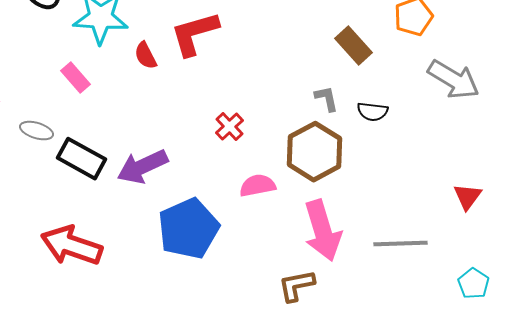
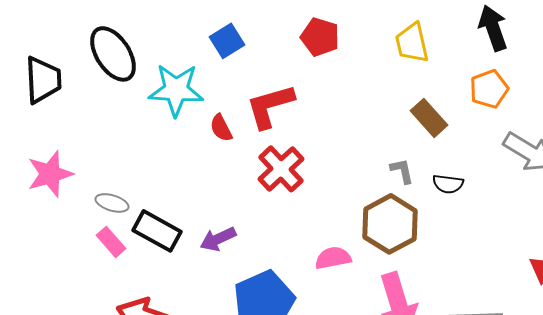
pink rectangle: (76, 78) -> (111, 242), moved
red cross: (230, 127) -> (281, 169), moved, size x1.6
purple arrow: (142, 167) -> (218, 239), size x0.7

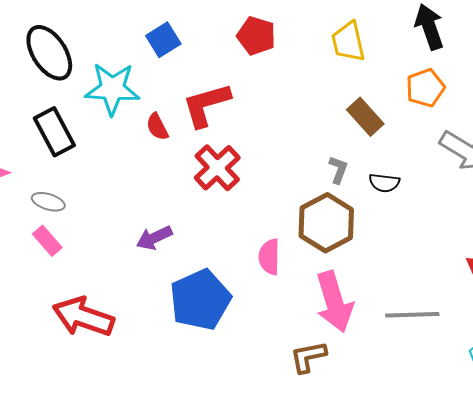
gray L-shape: (402, 171) -> (338, 170), turned 32
black rectangle: (157, 231) -> (54, 132), moved, turned 33
pink semicircle: (333, 258) -> (269, 257), turned -78

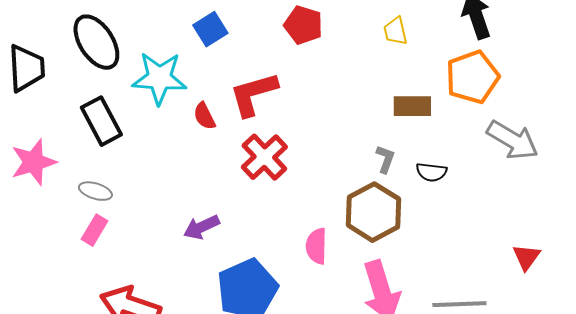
yellow trapezoid: (348, 42) -> (395, 31), size x0.7
orange pentagon: (425, 88) -> (472, 77), size x1.4
brown rectangle: (365, 117) -> (412, 106), turned -48
pink rectangle: (47, 241) -> (94, 230), turned 72

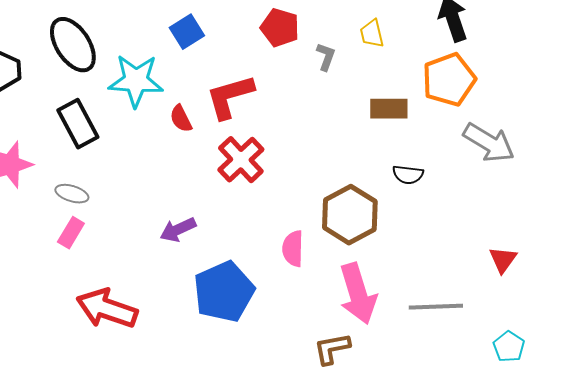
gray L-shape: (385, 159) -> (326, 57), moved

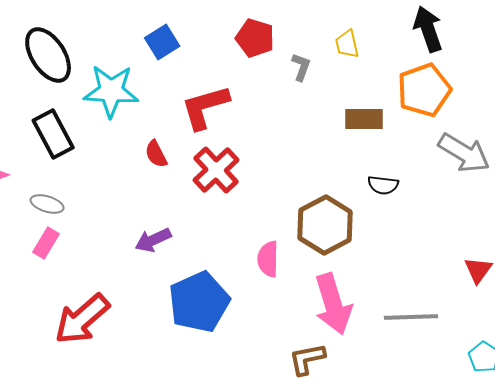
red semicircle: (181, 119) -> (156, 154), moved
red arrow: (107, 309) -> (82, 319), turned -60

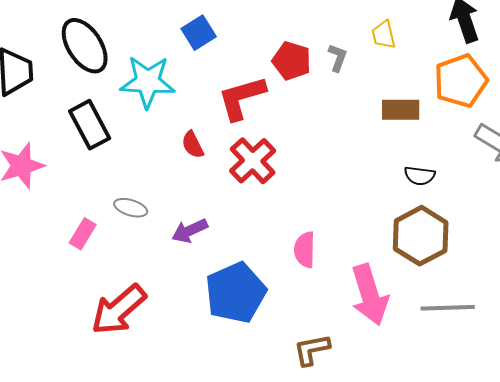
red pentagon: (255, 38) -> (292, 61), moved
gray ellipse: (47, 204) -> (131, 208), moved
brown hexagon: (325, 225) -> (421, 236), moved
brown L-shape: (307, 359) -> (312, 350), moved

